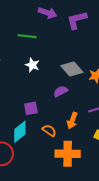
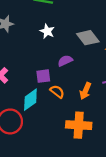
purple semicircle: (61, 91) -> (65, 61), moved
orange semicircle: (49, 131) -> (57, 92), moved

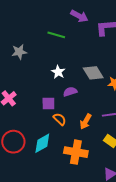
white star: (47, 31) -> (58, 72), moved
cyan diamond: (30, 100) -> (42, 143), moved

